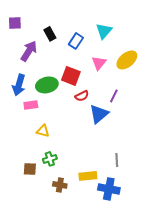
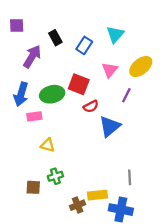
purple line: (114, 96) -> (126, 95), moved
brown cross: (60, 185) -> (78, 205), moved, turned -32

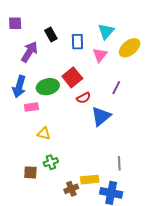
blue rectangle: (84, 45) -> (77, 42), turned -35
yellow ellipse: (141, 67) -> (130, 48), moved
pink triangle: (110, 70) -> (100, 55), moved
red square: (79, 84) -> (72, 77), turned 30

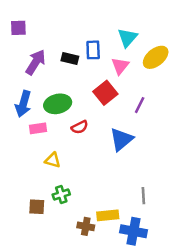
black rectangle: (51, 34) -> (70, 59), moved, turned -48
red square: (72, 77) -> (105, 93), moved
red semicircle: (84, 98) -> (80, 127), moved
brown cross: (71, 189) -> (86, 226), turned 32

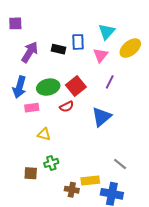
red square: (105, 93) -> (76, 86), moved
purple line: (140, 105) -> (110, 82), moved
gray line: (143, 196) -> (120, 164), turned -48

